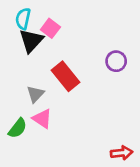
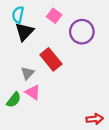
pink square: (50, 28) -> (54, 16), moved
purple circle: (116, 61) -> (82, 32), moved, size x1.5

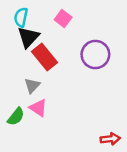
purple circle: (82, 32) -> (95, 55), moved
red rectangle: (51, 59) -> (44, 57), moved

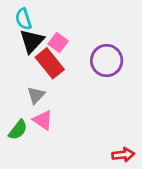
cyan semicircle: (21, 17) -> (23, 19), turned -30
pink square: (63, 19) -> (58, 43), moved

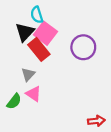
cyan semicircle: (23, 19) -> (37, 15), moved
pink square: (58, 43) -> (45, 33), size x1.5

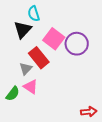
pink square: (45, 33) -> (54, 39), moved
red rectangle: (39, 49) -> (39, 58), moved

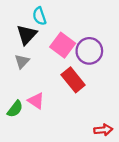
red rectangle: (39, 58) -> (73, 80), moved
gray triangle: (26, 69) -> (22, 61), moved

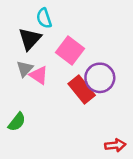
purple circle: (89, 51) -> (100, 78), moved
pink triangle: (36, 101) -> (39, 75), moved

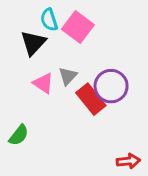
pink square: (70, 51) -> (78, 27), moved
gray triangle: (25, 69) -> (68, 76), moved

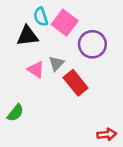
black triangle: (33, 43) -> (27, 36), turned 40
purple circle: (111, 86) -> (92, 44), moved

